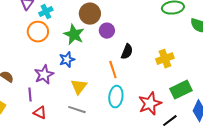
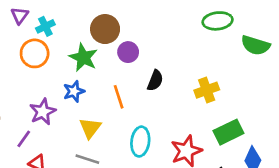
orange line: (113, 70) -> (119, 97), moved
purple line: (30, 95) -> (24, 139), turned 40

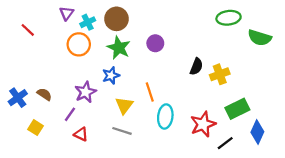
brown circle: (105, 29) -> (116, 19), moved
black semicircle: (155, 81) -> (196, 67), moved
orange line: (119, 97) -> (150, 92), moved

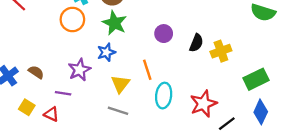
purple circle: (155, 43) -> (164, 34), moved
green rectangle: (237, 109) -> (256, 79), moved
purple line: (70, 114) -> (63, 93), turned 64
red triangle: (81, 134) -> (51, 114), moved

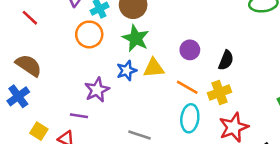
yellow cross: (221, 51) -> (220, 92), moved
orange line: (147, 70) -> (187, 87), moved, turned -42
brown semicircle: (36, 72) -> (29, 65), moved, size x1.5
yellow triangle: (120, 84) -> (154, 68), moved, turned 48

